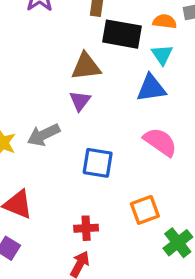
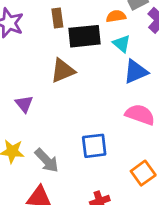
blue triangle: (151, 88) -> (136, 72), moved
purple triangle: (80, 101) -> (24, 104), moved
gray arrow: (44, 135) -> (47, 160), moved, turned -92

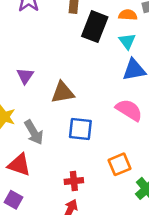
black rectangle: (84, 36) -> (95, 27), turned -76
brown triangle: (63, 71) -> (63, 92), moved

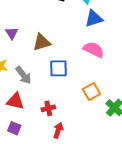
red cross: (74, 181) -> (48, 108), moved

